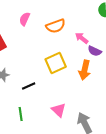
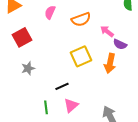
black line: (29, 86) -> (62, 86), moved
pink triangle: (59, 110) -> (71, 105), moved, turned 35

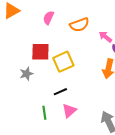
red square: (22, 37) -> (40, 52), moved, turned 30
yellow square: (81, 56) -> (63, 62), moved

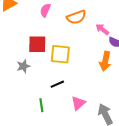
yellow square: (63, 62) -> (60, 54), turned 30
pink triangle: (69, 111) -> (78, 103), moved

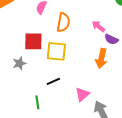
orange semicircle: (76, 17) -> (63, 22), moved, turned -60
pink triangle: (78, 103) -> (82, 94), moved

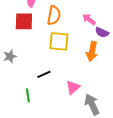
red square: (33, 41) -> (24, 21), moved
yellow square: (56, 51) -> (59, 41), moved

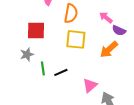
red square: (24, 21) -> (36, 30), moved
orange arrow: (92, 51) -> (109, 49), turned 36
green line: (28, 95) -> (43, 68), moved

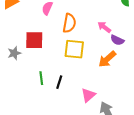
gray star: (27, 54) -> (14, 53), moved
black line: (61, 72) -> (59, 82), turned -48

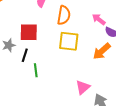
black line: (59, 82) -> (25, 55), moved

